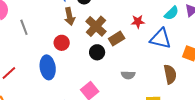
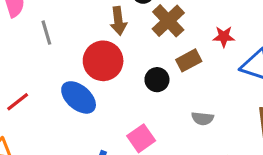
brown cross: (96, 26) -> (168, 21), moved
red circle: (62, 43) -> (103, 61), size x1.6
blue ellipse: (48, 67) -> (79, 97), turned -45

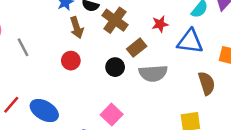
red circle: (103, 61) -> (71, 61), size x0.6
blue ellipse: (79, 97) -> (44, 111), moved
gray semicircle: (202, 118) -> (153, 73), moved, size x1.6

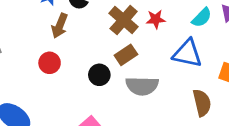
brown cross: (115, 20) -> (124, 20), moved
red star: (160, 24) -> (156, 19), moved
brown arrow: (77, 28) -> (60, 26), turned 35

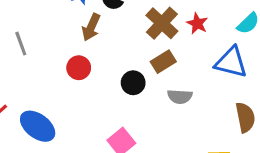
red star: (156, 19) -> (197, 24), turned 30
gray semicircle: (142, 86) -> (180, 97), size x0.7

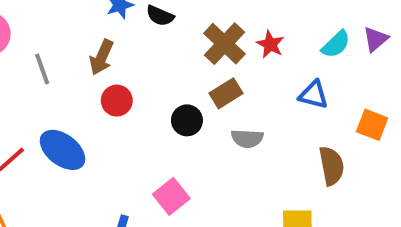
brown arrow: (91, 27) -> (102, 57), moved
blue triangle: (231, 62) -> (314, 95), size x0.7
blue ellipse: (38, 126) -> (63, 150), moved

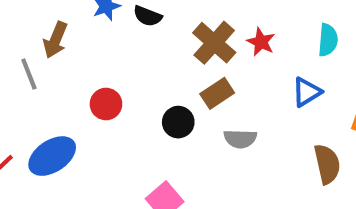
cyan semicircle: (336, 44) -> (328, 40), turned -40
brown arrow: (102, 57) -> (55, 40), moved
blue triangle: (314, 95) -> (307, 92), turned -44
blue ellipse: (63, 150) -> (52, 156), turned -69

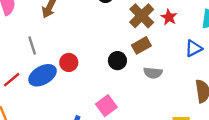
gray line: (29, 74) -> (32, 45), moved
red circle: (106, 104) -> (69, 62), moved

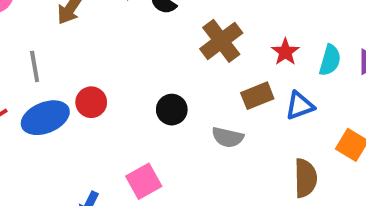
red star: (169, 17) -> (285, 52), moved
brown rectangle: (141, 45) -> (257, 96), moved

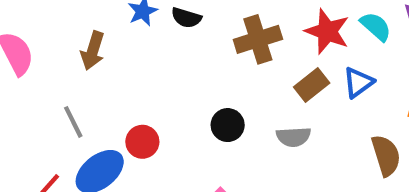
brown cross: (221, 41) -> (258, 39), turned 36
red star: (285, 52) -> (327, 31), size x1.5
cyan semicircle: (330, 60) -> (376, 26), turned -48

